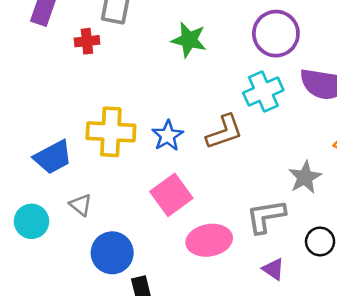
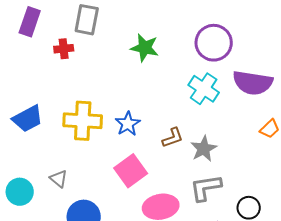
cyan cross: (263, 92) -> (204, 89), turned -32
brown L-shape: (224, 132) -> (173, 138), moved, size x0.7
blue trapezoid: (53, 157) -> (28, 119), moved
gray star: (305, 177) -> (204, 149), moved

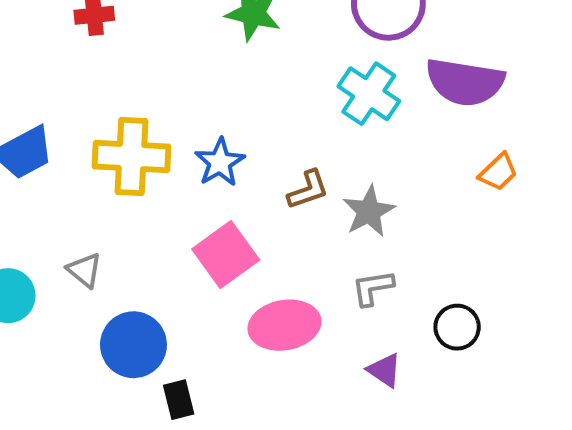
gray L-shape: (206, 188) -> (373, 288), size x0.7

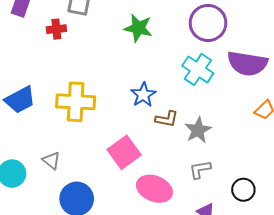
blue star: (220, 162) -> (143, 95), moved
brown L-shape: (308, 190) -> (167, 119), turned 30
pink ellipse: (284, 325) -> (154, 189), turned 32

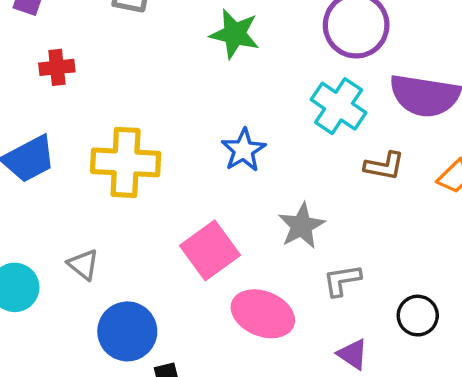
red cross: (56, 29) -> (57, 67), moved
brown L-shape: (167, 119) -> (384, 166), moved
gray star: (198, 130) -> (302, 226), moved

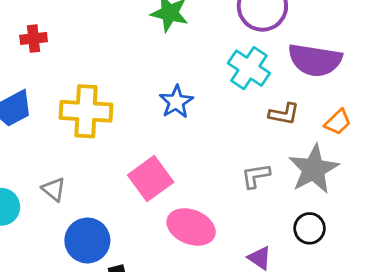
gray star: (302, 226) -> (314, 169), moved, size x1.4
gray L-shape: (342, 280) -> (256, 176), moved

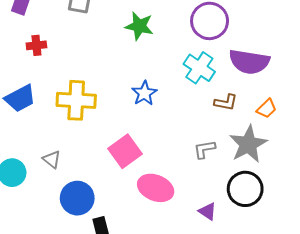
black circle: (310, 228) -> (245, 189), size x1.5

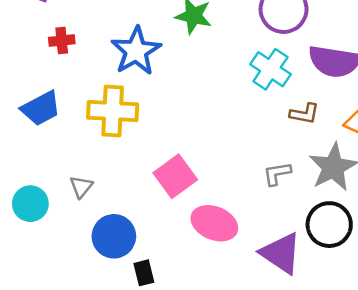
blue star: (144, 93) -> (136, 51), moved, size x1.5
gray triangle: (52, 159) -> (81, 187), turned 30
purple triangle: (207, 211) -> (281, 253), size x1.8

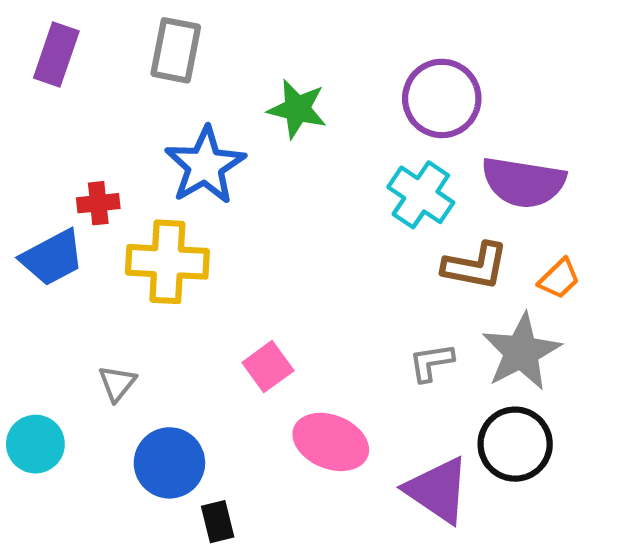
red cross: (62, 41) -> (98, 203), moved
brown L-shape: (304, 114) -> (475, 266), size x1.4
pink square: (175, 176) -> (268, 367), size x0.7
cyan circle: (30, 204) -> (35, 444), moved

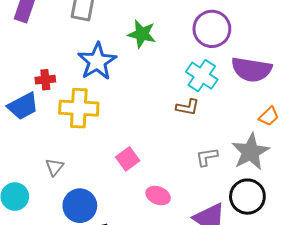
brown L-shape: (475, 266) -> (188, 107), moved, size x0.7
pink ellipse: (331, 442) -> (158, 196), size x0.7

